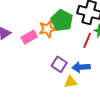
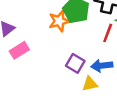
pink rectangle: (29, 37) -> (19, 50), moved

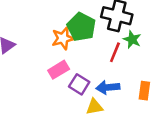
pink rectangle: (19, 50) -> (59, 70), moved

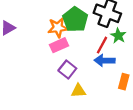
pink rectangle: (59, 70) -> (59, 45), moved
blue arrow: (108, 87) -> (105, 61), moved

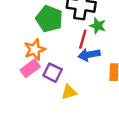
orange star: (58, 28) -> (35, 50), moved
pink rectangle: (59, 45) -> (30, 68), moved

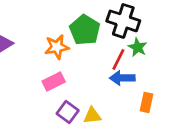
orange star: (35, 50) -> (57, 47), moved
purple square: (53, 73) -> (68, 112), moved

